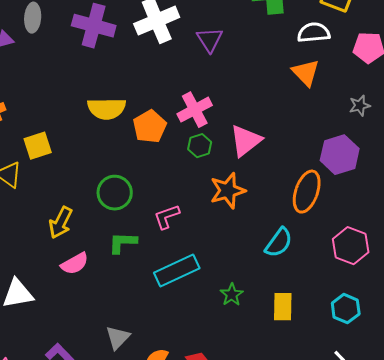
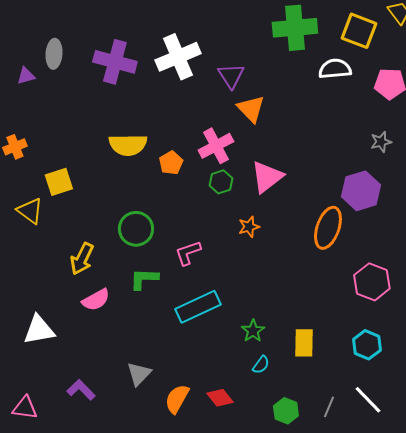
orange triangle: (306, 73) -> (251, 109), moved
orange pentagon: (150, 127) -> (171, 163), size x0.7
orange star: (228, 191) -> (249, 227), size x0.6
cyan semicircle: (279, 243) -> (261, 365), moved, size x0.6

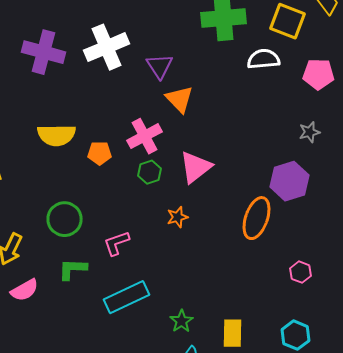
orange pentagon: (171, 163) -> (100, 153), turned 30
pink hexagon: (372, 282) -> (300, 272), size x0.6

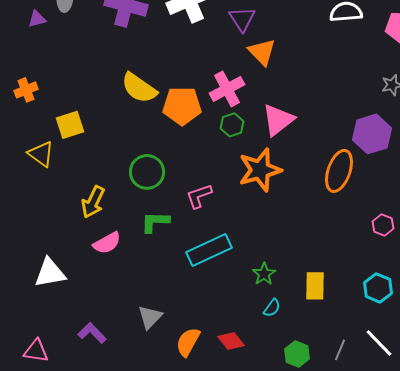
yellow semicircle: (56, 135) -> (139, 88), turned 36
orange pentagon: (100, 153) -> (182, 106), size x1.6
orange star: (178, 217) -> (260, 170), size x2.0

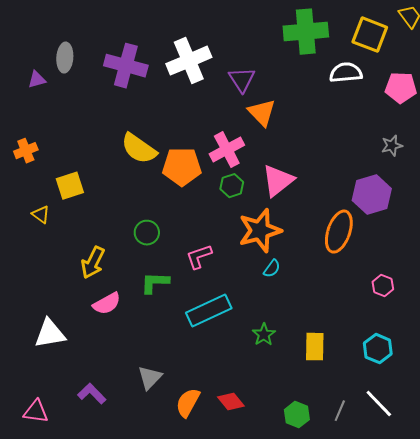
yellow triangle: (41, 154) -> (41, 215), size x0.7
green circle: (147, 172) -> (147, 233), size x0.7
cyan semicircle: (272, 308) -> (272, 269), moved

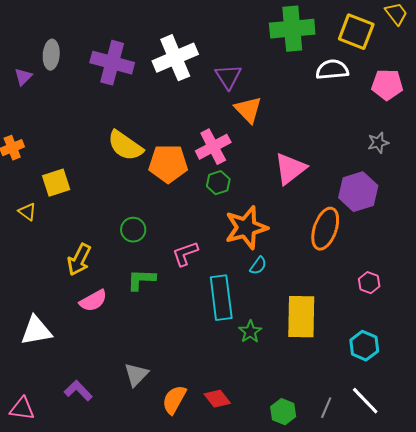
purple triangle: (37, 80) -> (23, 77), turned -30
pink triangle: (278, 181) -> (290, 169), moved
cyan rectangle: (209, 311) -> (221, 298), moved, turned -72
yellow rectangle: (315, 347) -> (301, 317), moved, size x1.5

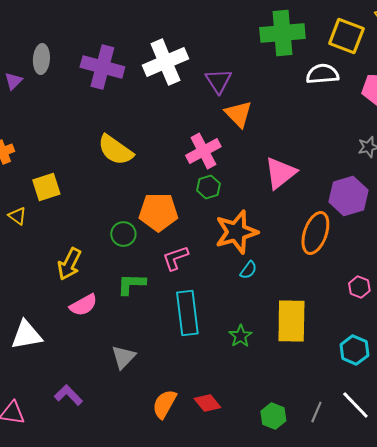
orange pentagon: (168, 164) -> (158, 212), moved
cyan rectangle: (221, 298) -> (187, 313), moved
gray triangle: (136, 375) -> (123, 357), moved

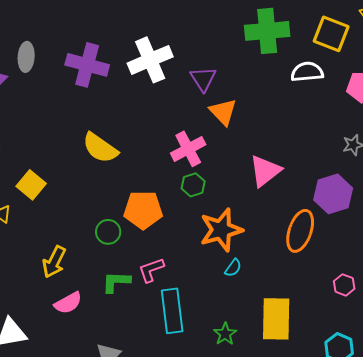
yellow square: (46, 187) -> (31, 185), turned -32
pink L-shape: (175, 258) -> (151, 270), moved

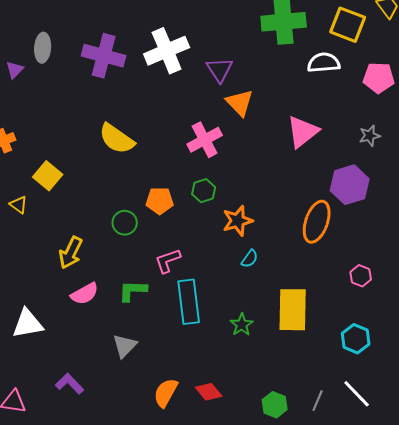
pink triangle: (265, 171) -> (303, 132), moved
green hexagon: (193, 185) -> (204, 191), moved
orange pentagon: (143, 210) -> (160, 201), size x0.7
orange star: (221, 230) -> (238, 221), size x0.7
green L-shape: (116, 282) -> (133, 291), moved

